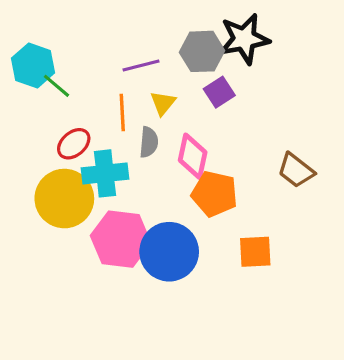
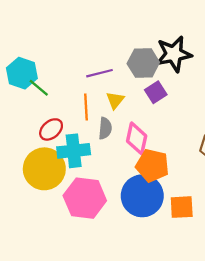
blue circle: (169, 252) -> (142, 196), moved

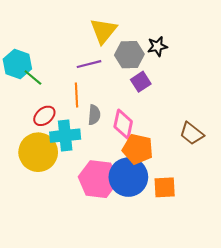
black star: (174, 54) -> (157, 46), size x0.6
yellow triangle: (115, 100) -> (103, 31), moved, size x1.6
pink hexagon: (85, 198) -> (98, 179), moved

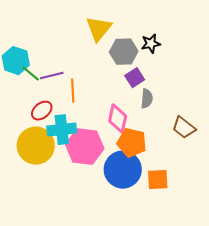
purple line: (89, 64) -> (52, 76), moved
gray semicircle: (94, 115) -> (147, 99), moved
pink hexagon: (98, 179) -> (85, 147), moved

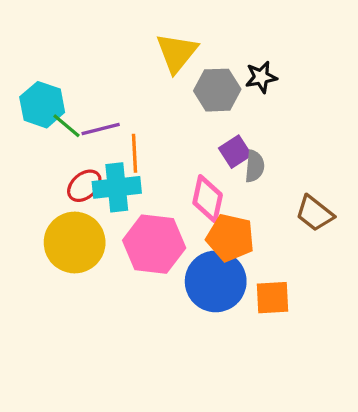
purple square: (135, 78) -> (235, 152), moved
cyan cross: (62, 130) -> (117, 187), moved

